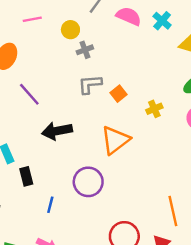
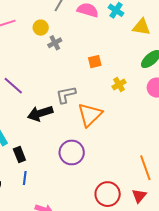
gray L-shape: (90, 84) -> (66, 95), moved
orange square: (119, 94) -> (95, 62), moved, turned 32
blue line: (50, 205) -> (25, 178), moved

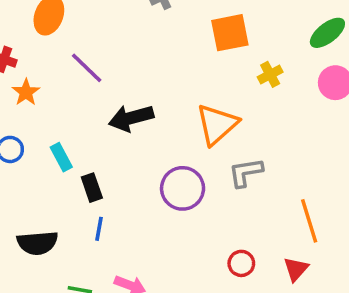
orange square: (95, 62) -> (230, 33), size x1.6
gray L-shape: (66, 95) -> (246, 172), moved
red circle: (108, 194) -> (241, 263), size x0.6

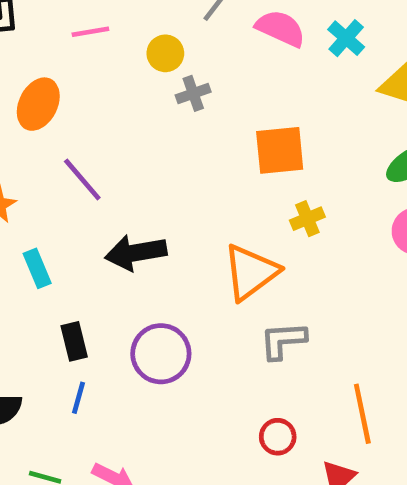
yellow cross: (270, 74) -> (307, 219), moved
cyan rectangle: (61, 157) -> (37, 268), moved
purple circle: (183, 188) -> (161, 354), moved
red circle: (241, 263) -> (278, 437), moved

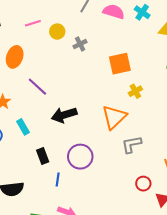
yellow circle: (165, 53) -> (57, 32), moved
blue line: (78, 398) -> (58, 180), moved
red circle: (278, 437) -> (143, 184), moved

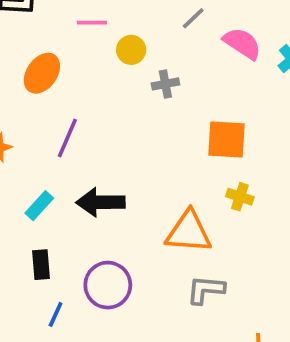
purple line: (37, 87) -> (67, 138), turned 55
yellow cross: (135, 91) -> (240, 197), turned 32
orange triangle: (114, 117) -> (189, 232), turned 32
cyan rectangle: (23, 127) -> (39, 206), moved, turned 56

